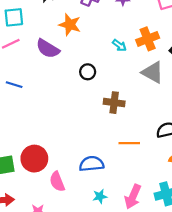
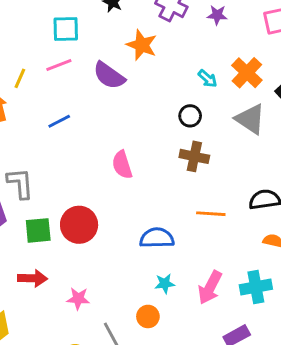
orange cross: (148, 39) -> (247, 73), turned -30
black circle: (88, 72) -> (190, 116), moved
blue line: (14, 85) -> (59, 121), turned -49
pink semicircle: (57, 182) -> (122, 165), moved

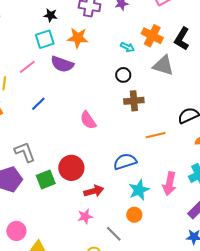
cyan square: (66, 29) -> (45, 39), moved
red arrow: (32, 278) -> (94, 191), moved
cyan star: (165, 284) -> (139, 190), size x1.5

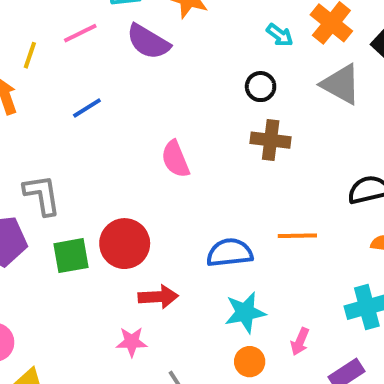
orange line: (156, 135) -> (297, 236), moved
pink arrow: (169, 184) -> (300, 342), moved, size x0.6
orange circle: (134, 215) -> (250, 362), moved

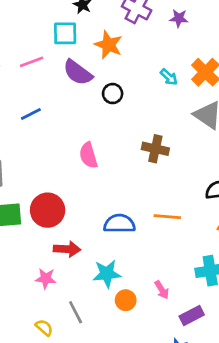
black circle: (261, 87) -> (113, 94), moved
cyan star: (245, 312) -> (107, 274), moved
pink arrow: (300, 342) -> (162, 290), turned -60

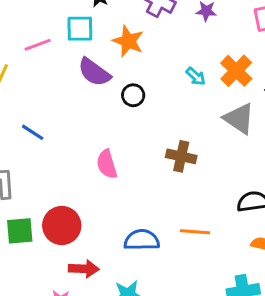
pink line: (31, 62) -> (38, 45), moved
blue line: (31, 114) -> (33, 132), moved, turned 60

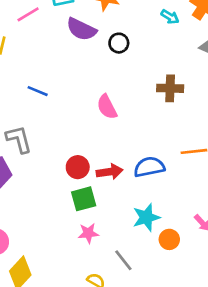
red circle: (62, 225) -> (78, 167), size x0.7
green square: (20, 231) -> (84, 199), moved
red arrow: (84, 269) -> (110, 172), moved

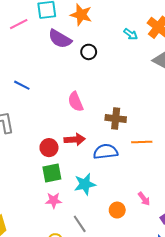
brown cross: (170, 88) -> (116, 119), moved
red arrow: (110, 172) -> (75, 139), moved
cyan star: (146, 217) -> (85, 184), moved

